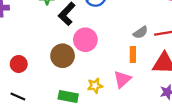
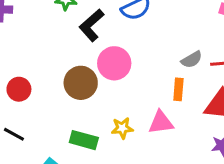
pink triangle: (122, 79) -> (161, 122), turned 30

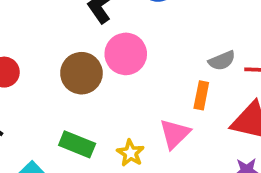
pink triangle: (161, 122) -> (175, 134), turned -44
yellow star: (122, 128) -> (130, 153), moved, turned 30

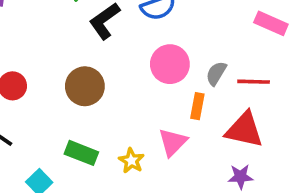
pink circle: (126, 54) -> (170, 64), moved
gray semicircle: (222, 61) -> (216, 73), turned 145

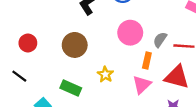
pink triangle: (173, 142) -> (142, 85), moved
yellow star: (131, 161) -> (105, 74), moved

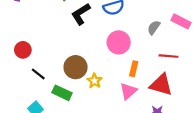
gray semicircle: (160, 40) -> (154, 28), moved
brown circle: (75, 45) -> (76, 67), moved
black line: (19, 76) -> (38, 74), moved

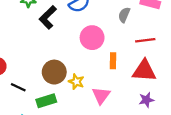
pink triangle: (128, 91) -> (101, 95), moved
green rectangle: (62, 93) -> (46, 101), turned -30

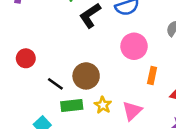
yellow star: (76, 82) -> (103, 105), moved
black line: (18, 87) -> (55, 84), moved

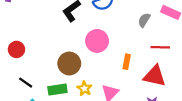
pink circle: (134, 46) -> (97, 41), moved
black line: (55, 84) -> (26, 83), moved

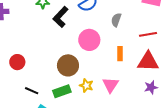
gray semicircle: (144, 20) -> (116, 20), moved

